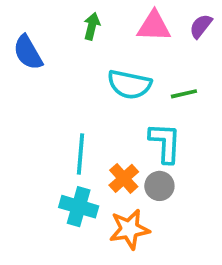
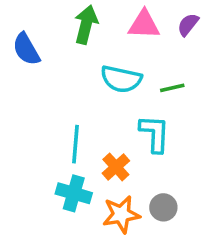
green arrow: (92, 26) -> (86, 25), size x1.5
gray circle: (159, 186) -> (163, 207), moved

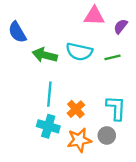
green arrow: (86, 25) -> (45, 55), moved, turned -90
purple semicircle: (188, 25) -> (121, 26), moved
cyan L-shape: (155, 134) -> (116, 108), moved

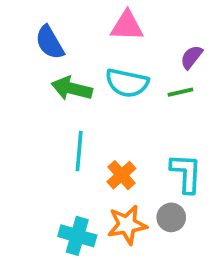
pink triangle: (94, 16) -> (127, 26), moved
purple semicircle: (121, 26) -> (191, 57), moved
blue semicircle: (17, 32) -> (50, 42), moved
cyan cross: (48, 126) -> (77, 236), moved

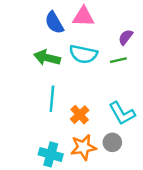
blue semicircle: (50, 42) -> (54, 23), moved
cyan L-shape: (186, 173) -> (122, 113), turned 148

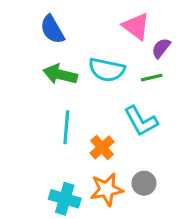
pink triangle: (83, 17) -> (136, 26), moved, turned 35
blue semicircle: (54, 23) -> (52, 29), moved
cyan L-shape: (122, 113) -> (141, 121), moved

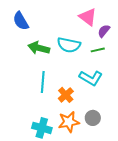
blue semicircle: (52, 29) -> (21, 21), moved
cyan L-shape: (141, 121) -> (91, 78), turned -30

